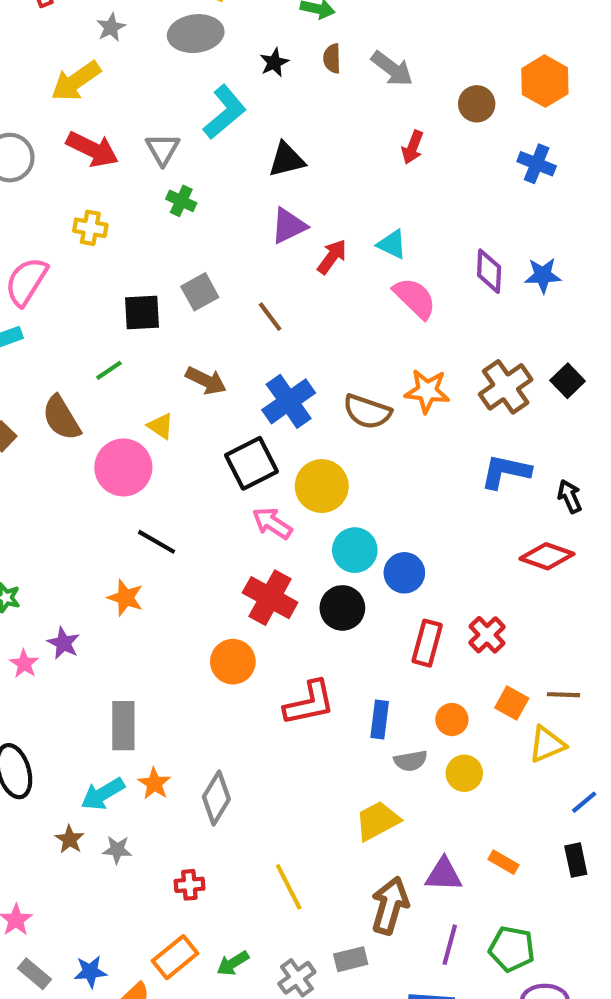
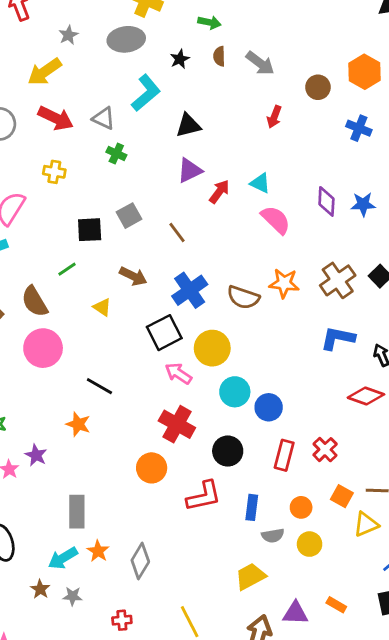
gray triangle: (163, 149) -> (104, 118), turned -35
pink circle: (123, 467) -> (43, 348), moved
black circle: (342, 608) -> (228, 451), moved

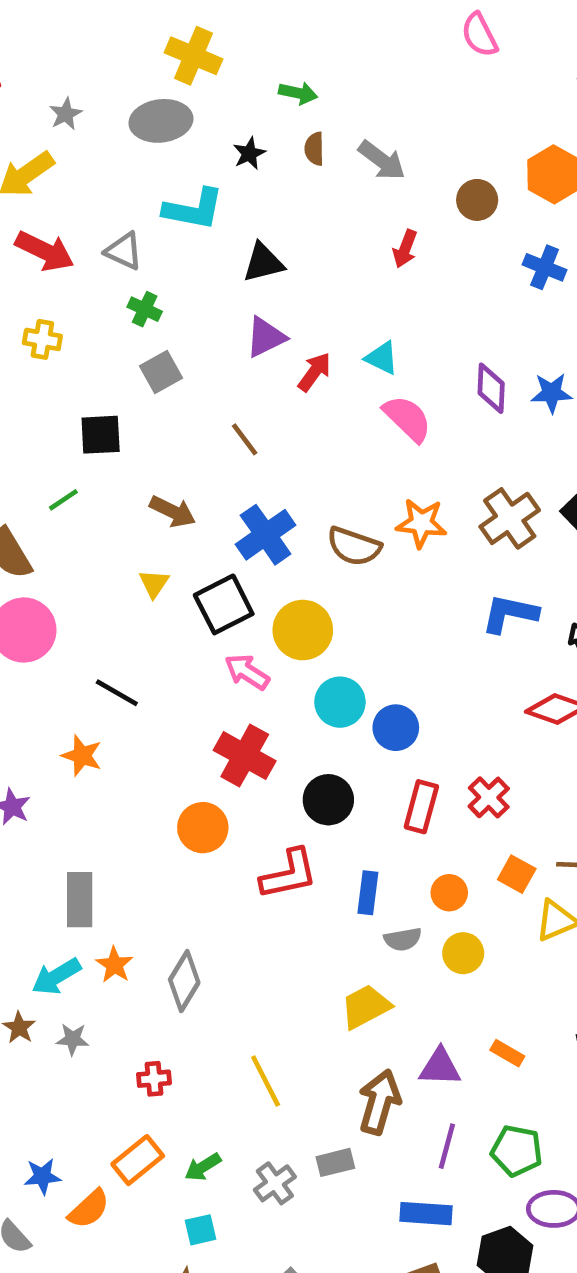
cyan L-shape: (146, 93) -> (194, 209), turned 51
gray square: (129, 216) -> (161, 372), moved
yellow triangle: (102, 307) -> (154, 584), moved, turned 30

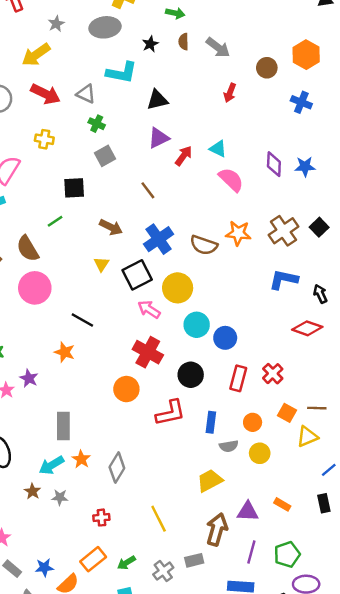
green pentagon: (517, 1151) -> (287, 554), turned -30

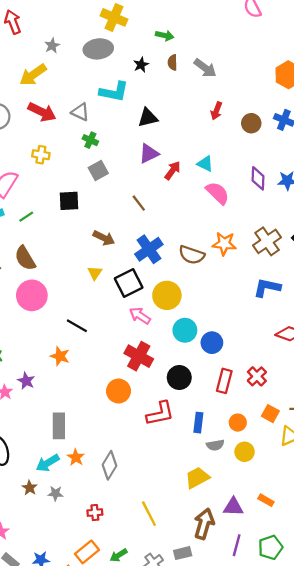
brown circle: (267, 68) -> (251, 123), moved
green line: (55, 221) -> (26, 217), moved

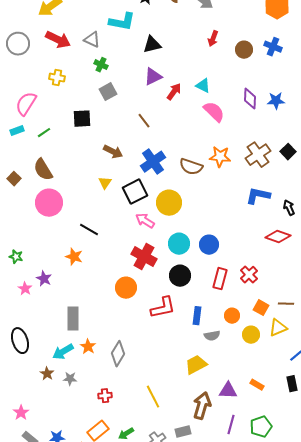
cyan circle: (185, 330) -> (179, 244), moved
yellow circle: (245, 452) -> (251, 335), moved

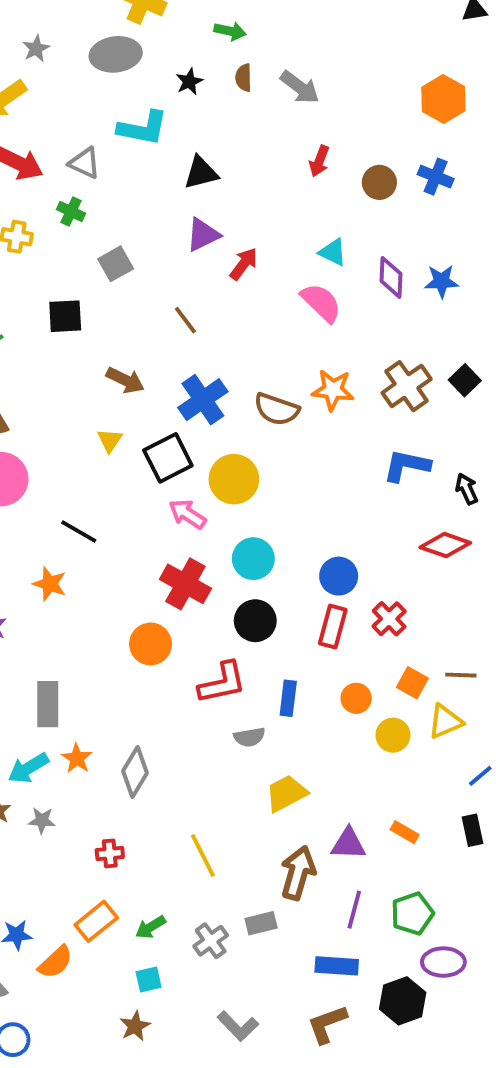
green cross: (101, 65) -> (71, 211), moved
cyan triangle: (203, 86) -> (333, 252), moved
blue circle: (209, 245) -> (339, 576), moved
gray semicircle: (212, 336) -> (249, 737), moved

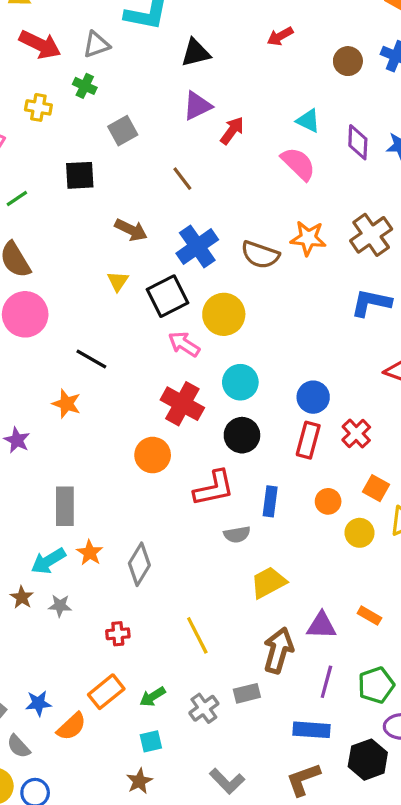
red arrow: (319, 161) -> (280, 36), moved, turned 40
gray triangle: (85, 163) -> (96, 45), turned -44

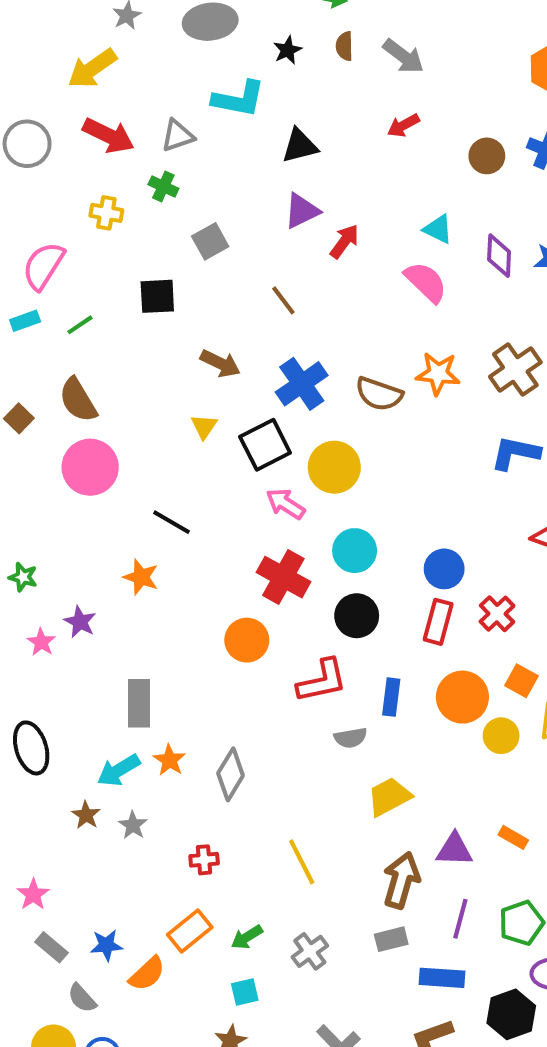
orange circle: (328, 501) -> (462, 697), size x1.6
gray star: (60, 606) -> (133, 825), turned 30
gray rectangle: (247, 693) -> (391, 939), moved

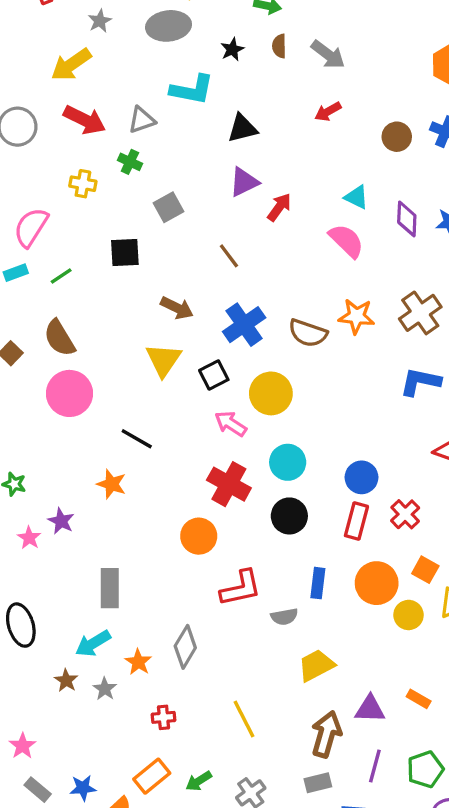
yellow triangle: (204, 427) -> (163, 360), size x1.6
black square: (265, 445) -> (214, 375), size x0.7
red L-shape: (322, 681) -> (241, 588), moved
orange star: (169, 760) -> (138, 662), moved

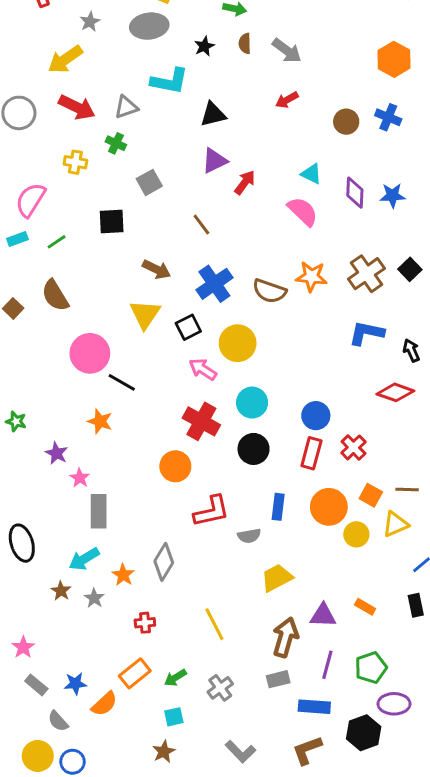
pink circle: (70, 393) -> (90, 353), moved
pink star: (29, 538) -> (80, 478), moved

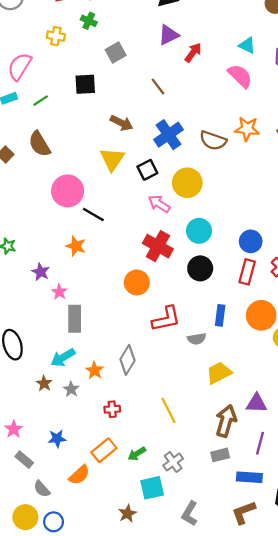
blue star: (75, 684) -> (57, 439), moved
cyan square: (174, 717) -> (152, 488), moved, size x1.5
gray L-shape: (240, 752) -> (190, 514), turned 75

